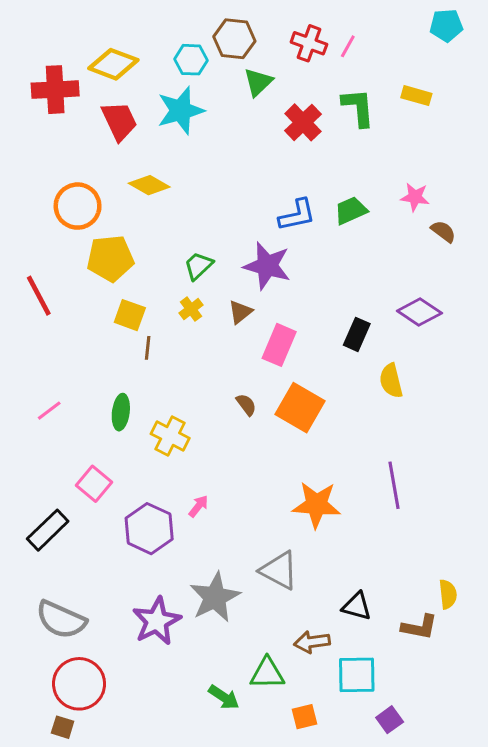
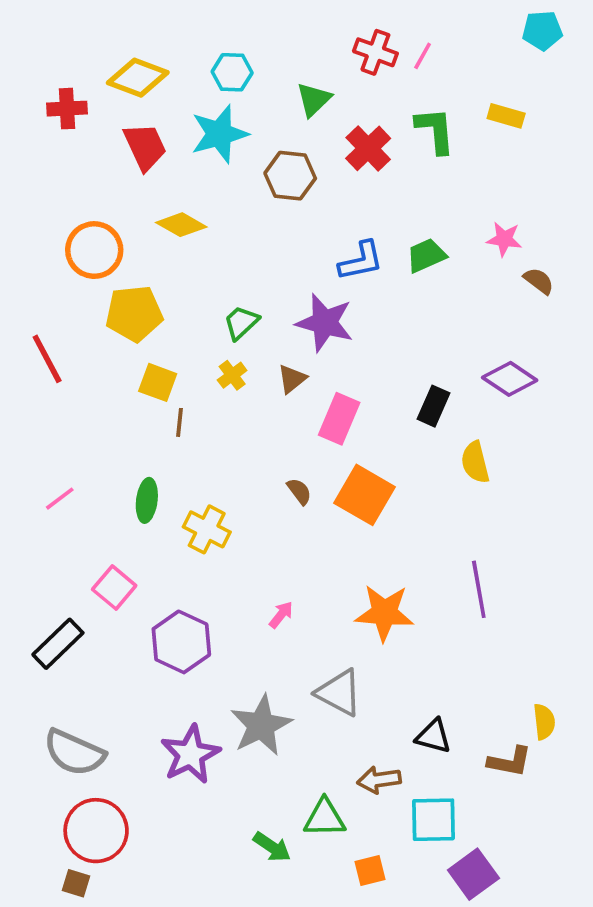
brown hexagon: (234, 39) -> (290, 176), moved
red cross: (55, 90) -> (67, 109), size x0.7
pink arrow: (198, 506) -> (281, 615), moved
purple square: (390, 720) -> (473, 874), size x1.5

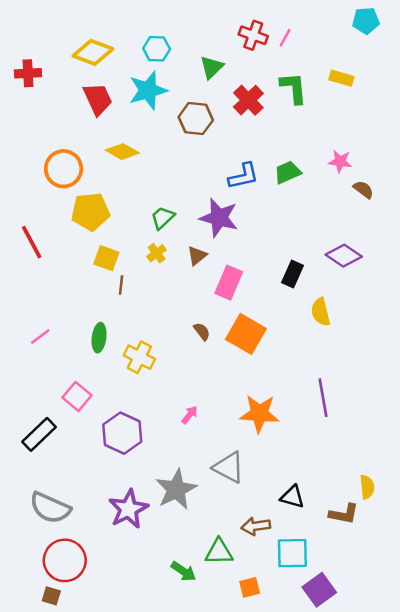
red cross: (67, 109) -> (28, 73), moved

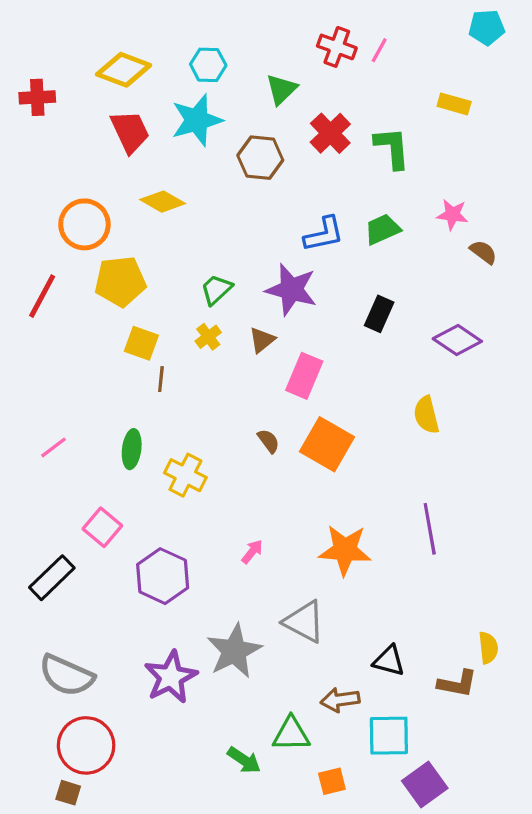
green L-shape: (294, 88) -> (392, 148), moved
red line: (32, 242) -> (42, 296), moved, turned 56
black rectangle: (292, 274) -> (379, 314), moved

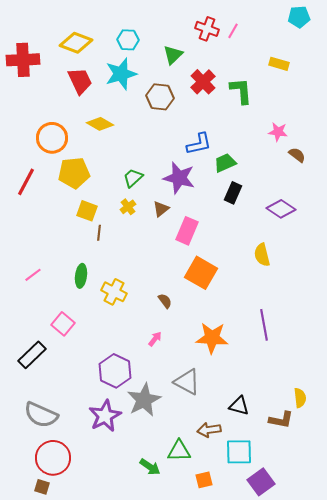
red cross: (37, 97) -> (23, 60), size x1.5
green trapezoid: (382, 229) -> (225, 163), moved
brown semicircle: (268, 441) -> (165, 301), moved
purple hexagon: (163, 576) -> (115, 371), moved

